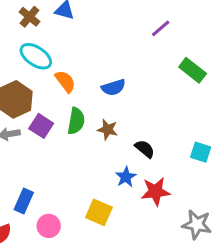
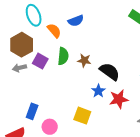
cyan ellipse: (36, 56) -> (34, 15), turned 40
blue semicircle: (113, 87) -> (76, 21), moved
black semicircle: (145, 149) -> (110, 72), size x1.5

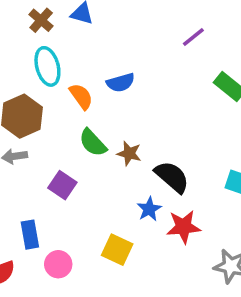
green semicircle: (63, 56) -> (93, 143), turned 126
purple square: (40, 61) -> (62, 185), moved
blue rectangle: (32, 111) -> (30, 235), turned -35

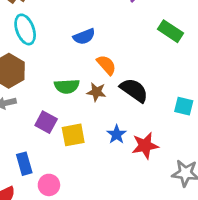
orange semicircle: (81, 96) -> (106, 65), moved
green semicircle: (93, 143) -> (67, 86), turned -45
black semicircle: (172, 177) -> (134, 90), moved
yellow square: (117, 250) -> (73, 135), moved, turned -30

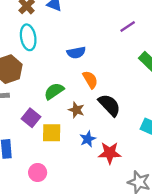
green semicircle: (67, 86) -> (54, 91), turned 138
brown star: (96, 92) -> (76, 110), moved
pink circle: (49, 185) -> (38, 173), moved

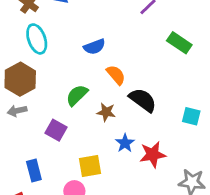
yellow square: (52, 133) -> (90, 166), moved

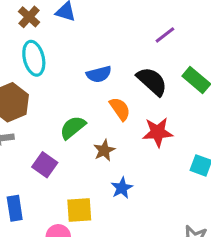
black semicircle: (143, 100) -> (152, 81), moved
brown star: (106, 112) -> (104, 150), turned 30
red star: (153, 154) -> (158, 132), moved

